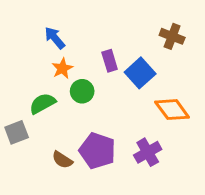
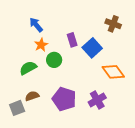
gray square: (17, 132) -> (17, 108), moved
brown semicircle: (62, 160) -> (32, 96), moved, turned 128

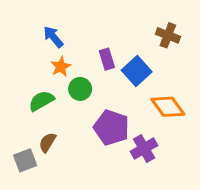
brown semicircle: (32, 96) -> (47, 142), turned -40
purple pentagon: (64, 99) -> (111, 128), moved

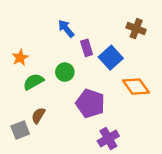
blue arrow: (53, 37) -> (66, 29), moved
orange star: (61, 67) -> (20, 58), moved
purple cross: (144, 148) -> (108, 138), moved

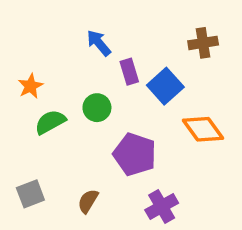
brown cross: (136, 29) -> (203, 43), turned -30
brown semicircle: (38, 116) -> (88, 201), moved

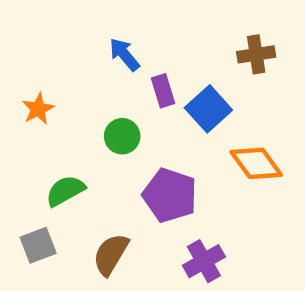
green semicircle: (50, 122) -> (65, 191), moved
brown semicircle: (88, 201) -> (111, 254), size x1.4

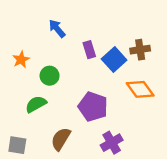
blue arrow: (124, 54) -> (57, 29), moved
brown cross: (256, 54) -> (140, 50), moved
green circle: (122, 136) -> (50, 76), moved
gray square: (38, 245) -> (17, 145), moved, turned 30

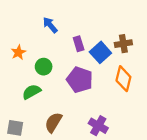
orange diamond: (140, 89) -> (123, 79), turned 50
purple pentagon: (93, 107) -> (80, 80), moved
purple cross: (112, 143) -> (98, 126), turned -30

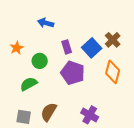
blue arrow: (50, 25) -> (46, 23), turned -35
purple rectangle: (79, 44) -> (67, 47), moved
brown cross: (123, 44) -> (113, 40), turned -35
gray square: (15, 128) -> (24, 117), moved

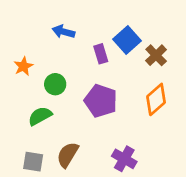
purple rectangle: (67, 47) -> (101, 54), moved
blue square: (92, 48) -> (127, 40), moved
orange diamond: (113, 72) -> (156, 99), turned 35

